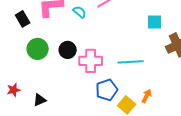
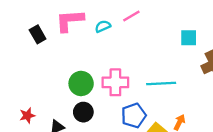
cyan semicircle: (80, 12) -> (103, 26), turned -64
green circle: (38, 49) -> (81, 83), moved
black circle: (68, 50) -> (83, 112), moved

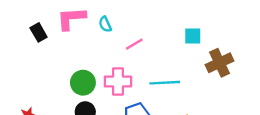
pink line: (131, 16) -> (134, 44), moved
cyan semicircle: (103, 26) -> (105, 24), turned -91

